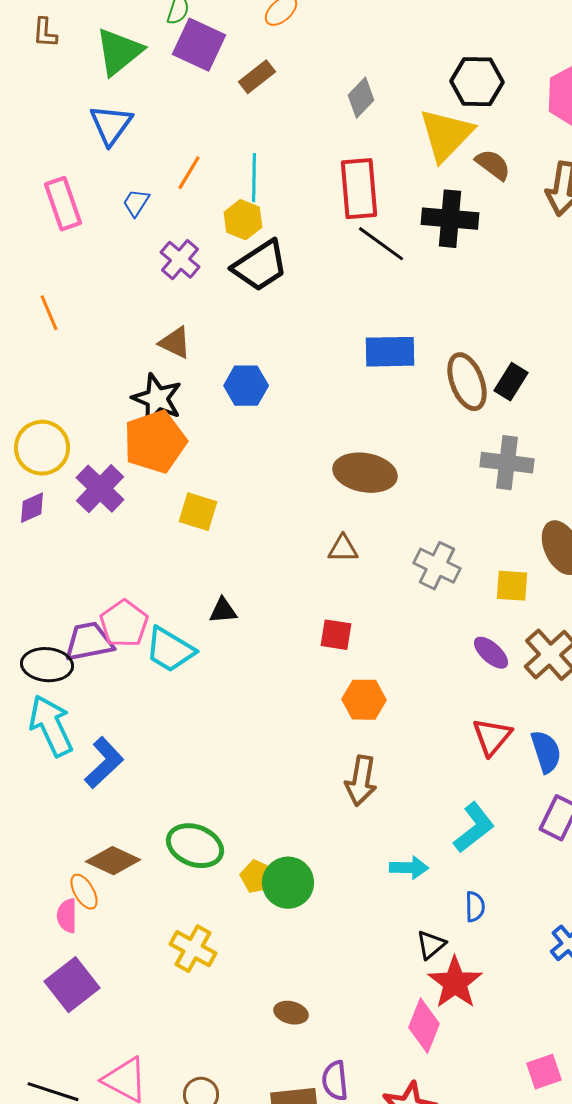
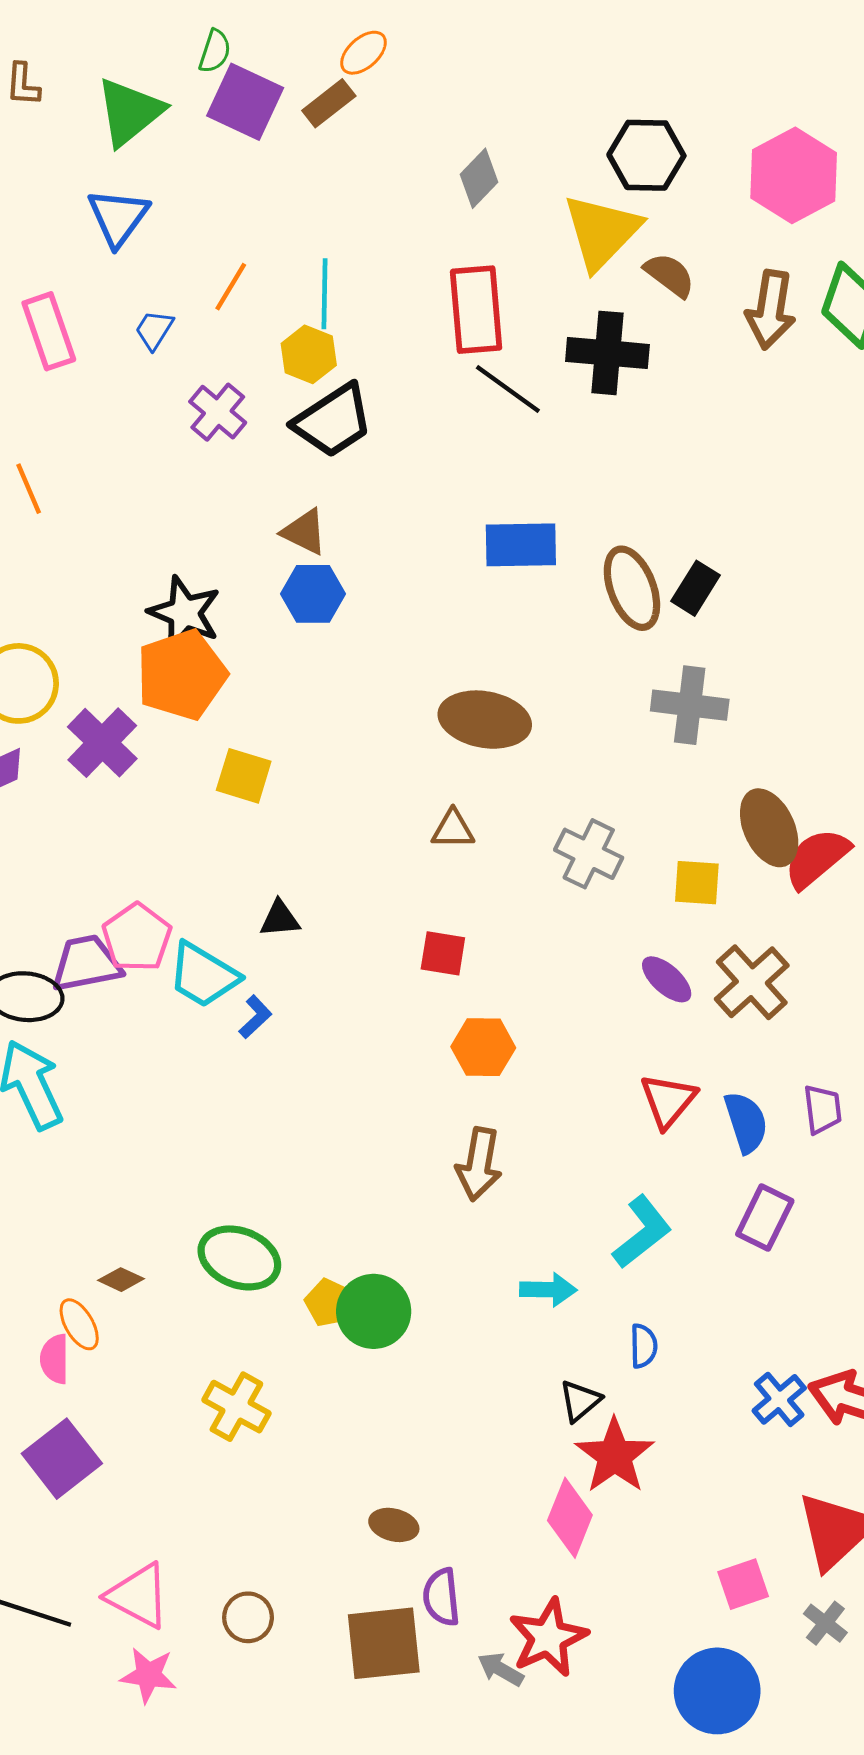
brown rectangle: (257, 77) -> (329, 103), moved
brown triangle: (175, 343) -> (304, 532), moved
blue L-shape: (104, 763) -> (255, 1017), moved, size x0.6
brown diamond: (113, 861) -> (121, 1280), size x0.6
brown ellipse: (291, 1013) -> (394, 1525), moved

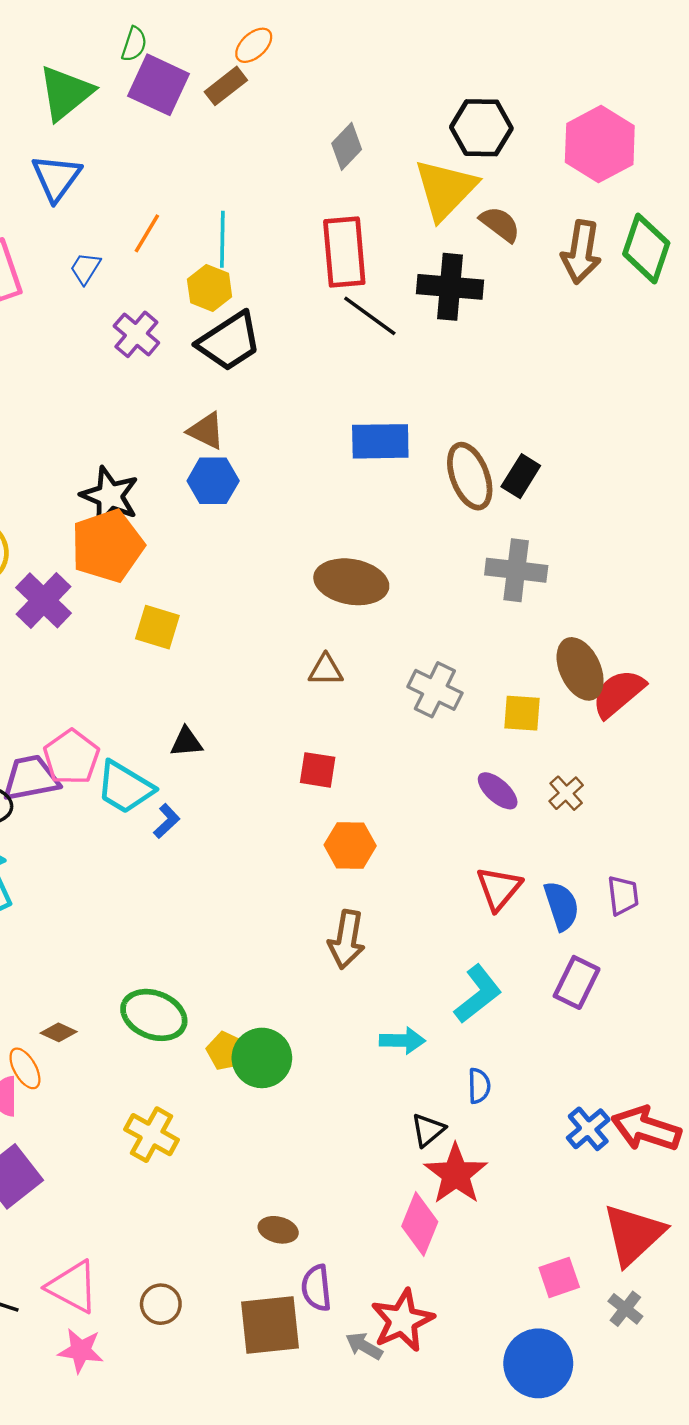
brown cross: (752, 982) -> (566, 793), size x0.6

